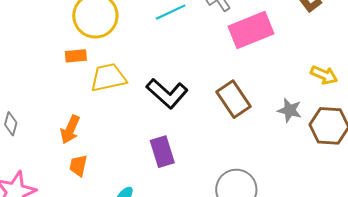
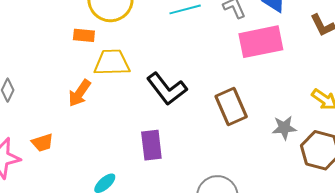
gray star: (290, 110) -> (284, 128), turned -30
orange arrow: (70, 129) -> (80, 93), moved
orange trapezoid: (78, 166) -> (42, 143), moved, turned -130

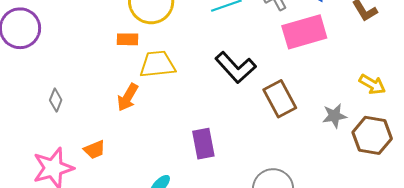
black L-shape: (167, 89) -> (236, 67), moved

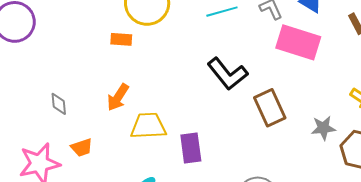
pink rectangle: (304, 32) -> (298, 42), turned 30
yellow trapezoid: (157, 64) -> (148, 126), moved
gray diamond: (56, 100) -> (59, 104), moved, turned -30

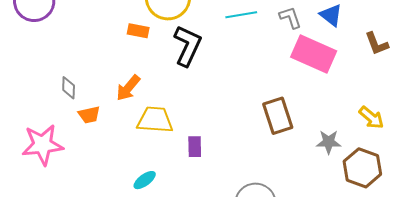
black L-shape: (228, 74) -> (188, 46), moved, turned -123
orange trapezoid: (82, 147) -> (89, 115), moved
purple rectangle: (191, 148) -> (195, 147), size x0.7

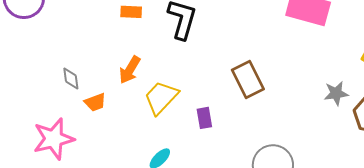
brown rectangle: (278, 116) -> (248, 79), moved
yellow trapezoid: (155, 120) -> (161, 97), turned -42

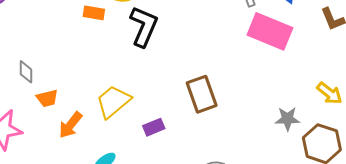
orange arrow: (130, 70) -> (70, 125), moved
purple rectangle: (204, 118) -> (154, 127), turned 70

